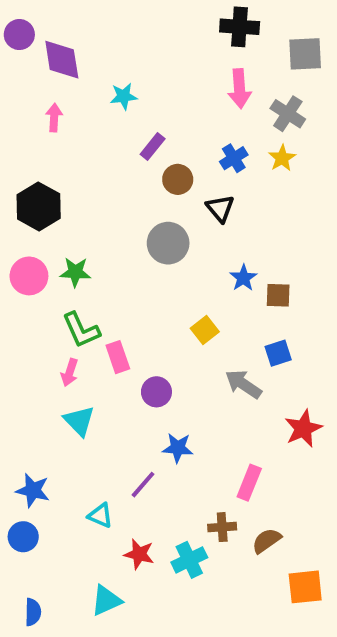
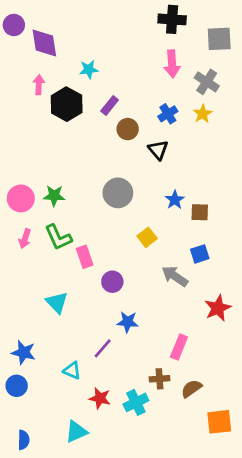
black hexagon: (39, 206) -> (67, 104), moved
gray circle: (168, 243) -> (118, 193), moved
pink arrow: (70, 373) -> (25, 239), moved

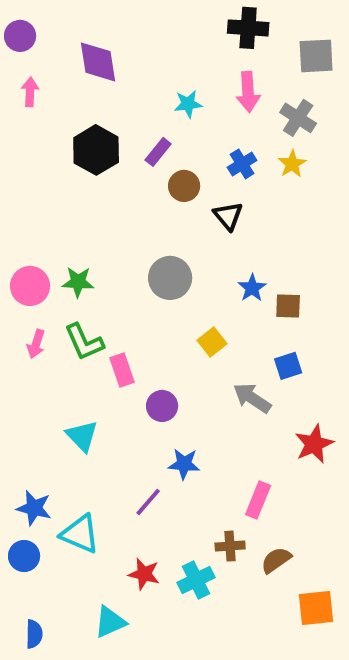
purple diamond: (44, 43) -> (98, 62), moved
cyan star: (89, 69) -> (188, 104), moved
pink arrow: (39, 85) -> (30, 92), moved
cyan triangle: (72, 371) -> (80, 534), moved, size x1.5

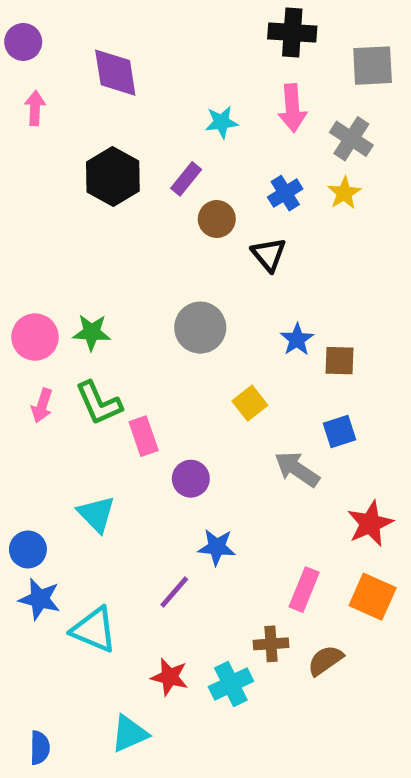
blue circle: (24, 556) -> (28, 549), moved
orange square: (316, 608) -> (373, 597), moved, turned 30

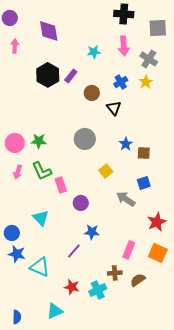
purple rectangle: (186, 179) -> (71, 76), moved

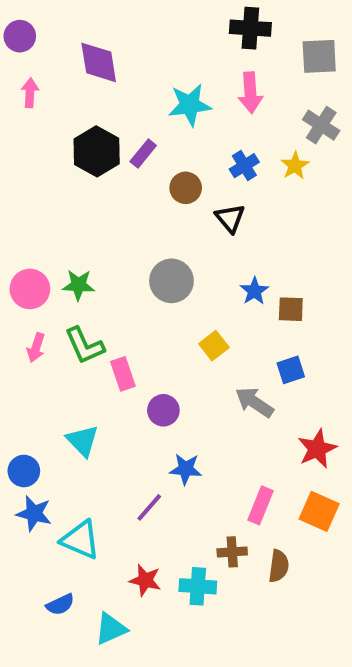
cyan star: (94, 52) -> (190, 105), size x1.5
gray cross: (149, 59) -> (321, 125), moved
brown semicircle: (138, 280) -> (279, 566), turned 133
cyan cross: (98, 290) -> (198, 586), turned 30
blue semicircle: (17, 317) -> (60, 604), moved, turned 64

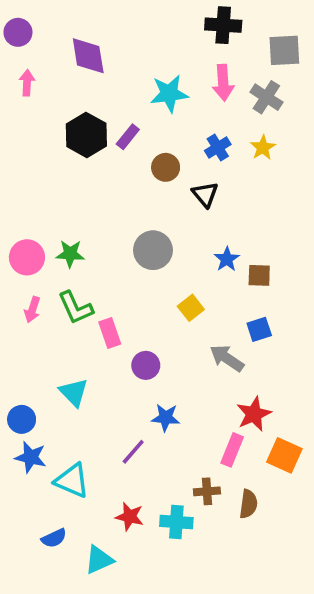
gray cross: (321, 125) -> (266, 97), moved
red star: (317, 449) -> (254, 414), moved

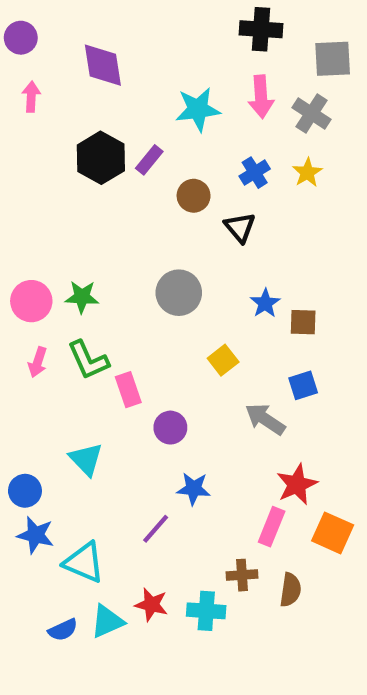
cyan triangle: (99, 560) -> (107, 621), moved

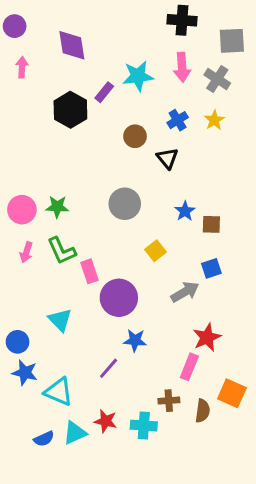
purple rectangle: (149, 160) -> (104, 92), moved
gray arrow: (265, 419) -> (185, 292), turned 116
purple circle: (170, 428) -> (119, 298), size x1.6
orange square: (333, 533) -> (232, 393), moved

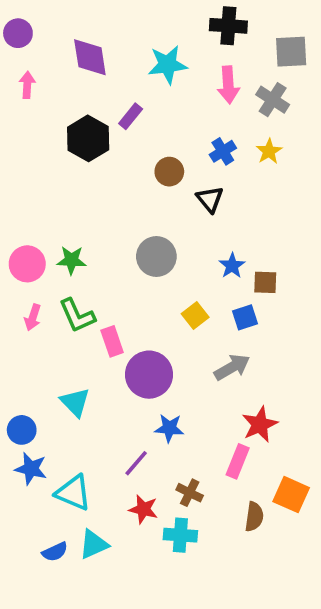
cyan star: (138, 76) -> (167, 65), moved
blue square: (211, 268) -> (245, 317), moved
brown cross: (169, 401) -> (190, 493), moved, turned 30
red star: (106, 421) -> (143, 509), moved

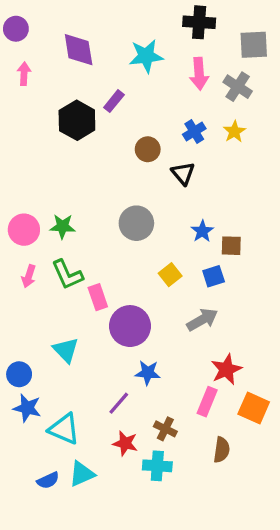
orange square: (291, 495) -> (254, 408), moved

